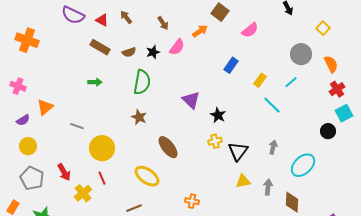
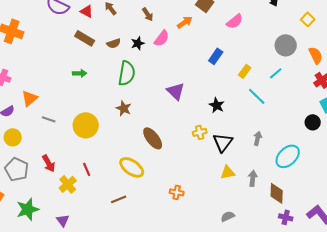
black star: (218, 115) -> (217, 105), moved
gray line: (77, 126) -> (49, 119), moved
yellow circle: (102, 148) -> (86, 125), moved

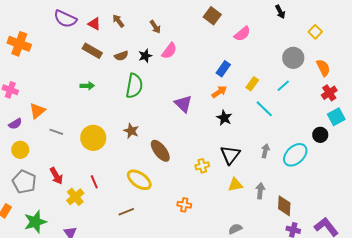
orange arrow: (185, 22) -> (219, 92), moved
brown star: (124, 108) -> (131, 131), moved
yellow cross: (200, 132) -> (202, 166), moved
cyan ellipse: (288, 156) -> (295, 155), moved

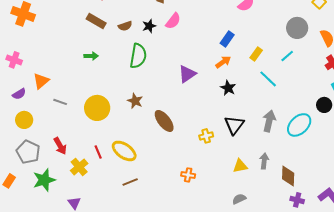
purple triangle: (183, 104) -> (187, 74), turned 42
gray arrow: (265, 151) -> (269, 121), size x1.5
yellow ellipse: (139, 180) -> (124, 151), moved
yellow triangle: (235, 185) -> (240, 166), moved
green star: (35, 222) -> (44, 180), moved

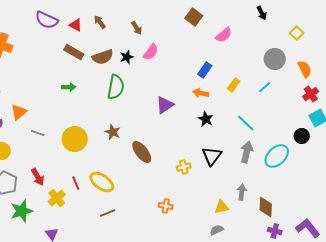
brown semicircle: (125, 26) -> (103, 57), size x1.5
orange arrow: (223, 62) -> (201, 93), turned -133
cyan line: (268, 79) -> (246, 123), moved
yellow triangle: (240, 166) -> (222, 207), moved

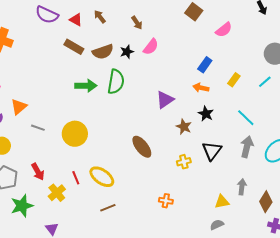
green arrow: (69, 87) -> (86, 86), moved, size x1.5
brown star: (113, 132) -> (184, 127), moved
brown diamond: (266, 207) -> (266, 202), turned 30

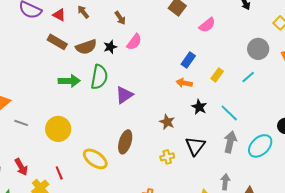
purple triangle: (165, 100) -> (124, 95), moved
black star: (206, 114) -> (199, 107), moved
brown ellipse: (142, 147) -> (125, 142), turned 55
yellow ellipse: (102, 177) -> (95, 159), moved

